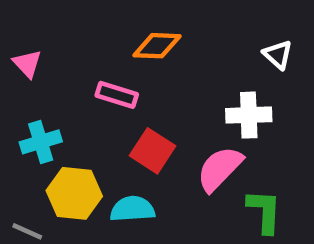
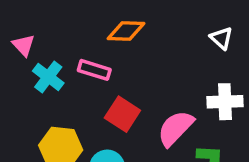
white cross: (249, 115) -> (225, 102), moved
cyan cross: (41, 142) -> (48, 77), moved, turned -36

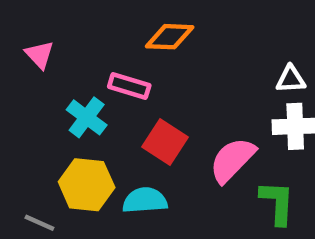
white triangle: (221, 38) -> (291, 79), moved, turned -45
cyan cross: (48, 77) -> (87, 117), moved

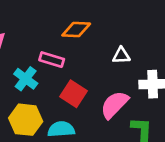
white triangle: (291, 79) -> (121, 55), moved

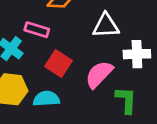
white triangle: (121, 55) -> (106, 26), size x1.5

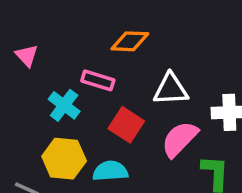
white triangle: (106, 26) -> (171, 89), moved

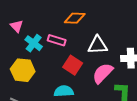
cyan cross: (64, 105) -> (34, 43), moved
yellow hexagon: (64, 159) -> (23, 70), moved

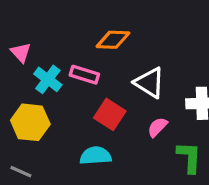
white triangle: (98, 45) -> (150, 83), turned 35
pink semicircle: (103, 73) -> (157, 127), size x0.6

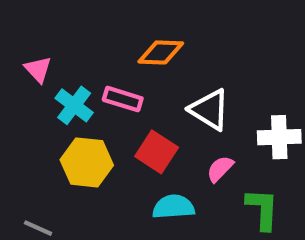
yellow hexagon: (30, 122) -> (87, 162), moved
cyan semicircle: (95, 156) -> (173, 207), moved

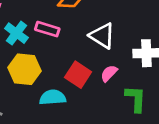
red square: (157, 152) -> (78, 75), moved
cyan semicircle: (173, 207) -> (53, 97), moved

